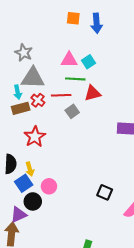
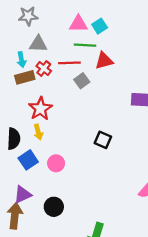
gray star: (24, 53) -> (28, 16), turned -30
gray triangle: (33, 78) -> (38, 44), size x0.7
yellow arrow: (30, 169) -> (38, 132), moved
black square: (105, 192) -> (103, 140), moved
black circle: (33, 201) -> (54, 207), moved

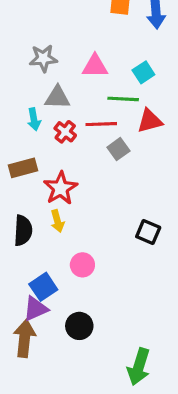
pink triangle: (78, 24) -> (95, 66), moved
brown rectangle: (25, 77) -> (23, 168), moved
blue square: (28, 160) -> (43, 287), moved

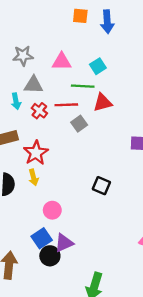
blue square: (43, 287) -> (42, 238), moved
purple triangle: (35, 309) -> (64, 243), moved

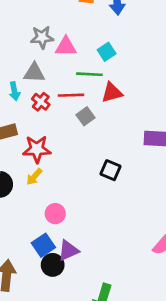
gray star: (23, 56) -> (42, 37), moved
red star: (36, 153) -> (37, 149), turned 30
yellow arrow: (34, 177) -> (34, 177), turned 56
black square: (101, 186) -> (111, 170), moved

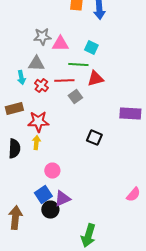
cyan square: (107, 52) -> (91, 48), turned -32
yellow arrow: (34, 177) -> (36, 143), turned 144

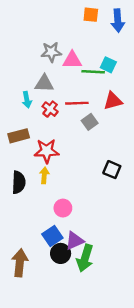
green line: (78, 65) -> (93, 72), moved
green arrow: (88, 236) -> (85, 258), moved

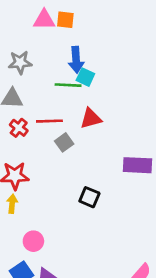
blue arrow: (118, 21) -> (76, 60), moved
pink triangle: (72, 60) -> (44, 20), moved

